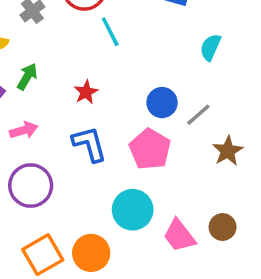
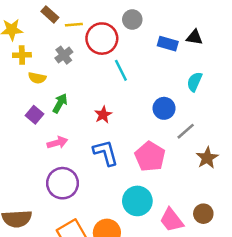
blue circle: (162, 103) -> (164, 108), moved

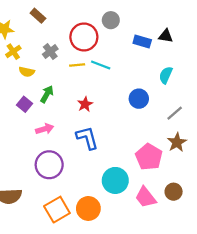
yellow line: (74, 25) -> (77, 65), moved
yellow cross: (22, 55) -> (13, 52), turned -32
cyan line: (121, 70) -> (101, 65), turned -42
gray line: (186, 131) -> (175, 113), moved
pink pentagon: (150, 157) -> (149, 157), moved

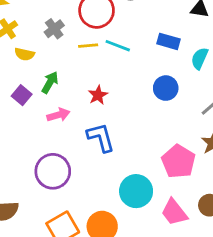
blue rectangle: (142, 41) -> (169, 41), moved
pink arrow: (45, 129) -> (58, 115), moved

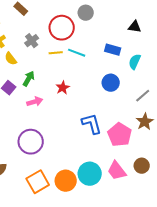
yellow semicircle: (25, 54) -> (11, 59), turned 40
blue L-shape: (101, 137) -> (92, 124), moved
cyan circle: (136, 191) -> (90, 174), moved

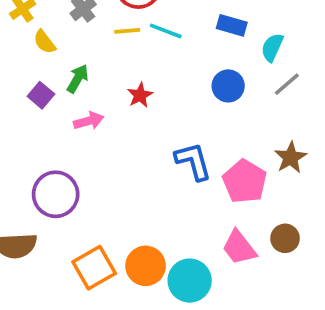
gray line: (143, 96) -> (287, 84), moved
purple circle: (31, 142) -> (56, 194), moved
cyan circle: (90, 174) -> (190, 281), moved

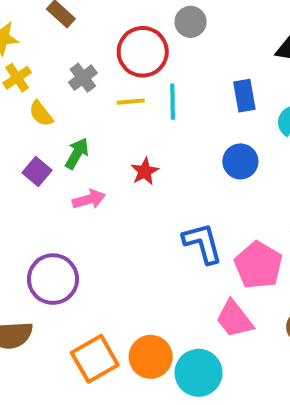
blue rectangle: (232, 25) -> (244, 96), turned 64
cyan line: (166, 31) -> (173, 102), turned 68
pink trapezoid: (239, 247) -> (234, 319), moved

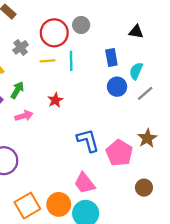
gray circle: (191, 22) -> (81, 25), moved
blue circle: (240, 161) -> (117, 87), moved
pink trapezoid: (234, 319) -> (85, 183), moved

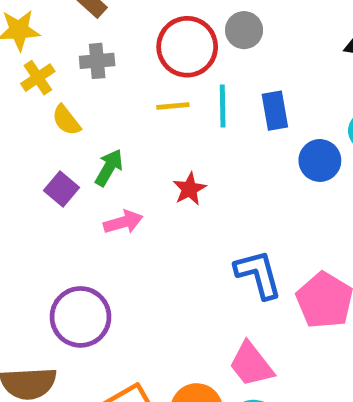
gray cross: (21, 47) -> (97, 61), moved, turned 32
blue rectangle: (111, 58) -> (275, 111), moved

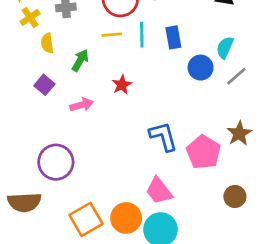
yellow semicircle: (66, 120) -> (47, 43), turned 30
green arrow: (109, 168) -> (80, 60), moved

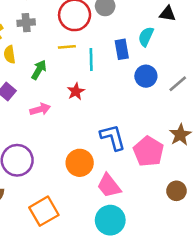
cyan line: (142, 35) -> (91, 60), moved
cyan semicircle: (225, 48) -> (146, 37), moved
orange circle: (126, 218) -> (80, 163), moved

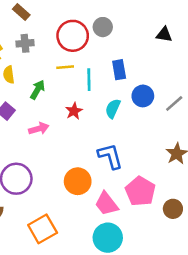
cyan semicircle: (146, 37) -> (113, 109), moved
pink pentagon: (148, 151) -> (140, 191), moved

